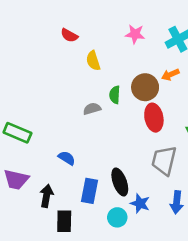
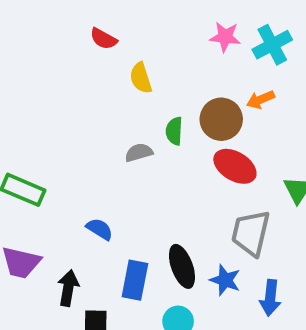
pink star: (135, 34) -> (225, 37), moved
red ellipse: (154, 118) -> (235, 166), turned -48
blue star: (140, 203) -> (225, 280), moved

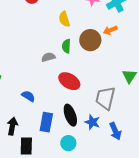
yellow semicircle: (141, 78) -> (64, 19), moved
red ellipse: (235, 166) -> (69, 81), moved
blue arrow: (270, 298) -> (115, 131), turned -30

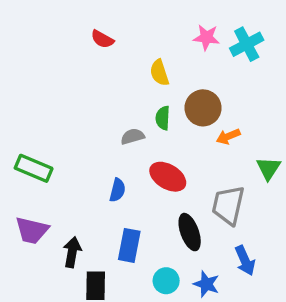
orange arrow: (110, 30) -> (228, 136), moved
blue semicircle: (28, 96) -> (117, 190), moved, turned 72
black ellipse: (70, 115) -> (190, 232), moved
blue star: (92, 122) -> (206, 284), moved

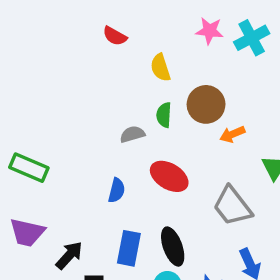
red semicircle: (102, 39) -> (115, 36), moved
gray trapezoid: (228, 205) -> (232, 206), turned -51
black ellipse: (190, 232) -> (173, 247), moved
black arrow: (72, 252) -> (69, 255), turned 32

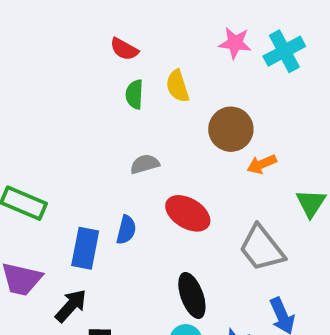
green semicircle: (164, 115) -> (134, 94), moved
blue rectangle: (129, 248) -> (85, 248), moved

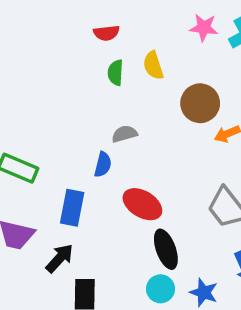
red semicircle: (124, 49) -> (106, 33), turned -35
red ellipse: (188, 213) -> (142, 204), moved
blue semicircle: (126, 230) -> (103, 165), moved

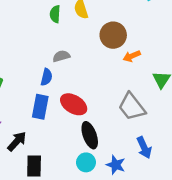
blue rectangle: (72, 208) -> (40, 107), moved

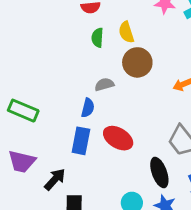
brown circle: (113, 35) -> (137, 62), moved
black ellipse: (90, 135) -> (159, 173), moved

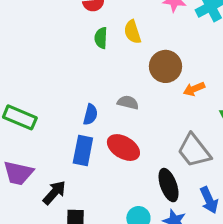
brown circle: (137, 62) -> (166, 66), moved
gray semicircle: (104, 84) -> (128, 102), moved, turned 30

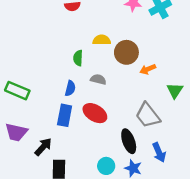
yellow semicircle: (132, 32) -> (102, 40), moved, turned 108
green semicircle: (101, 38) -> (78, 58), moved

